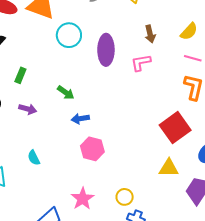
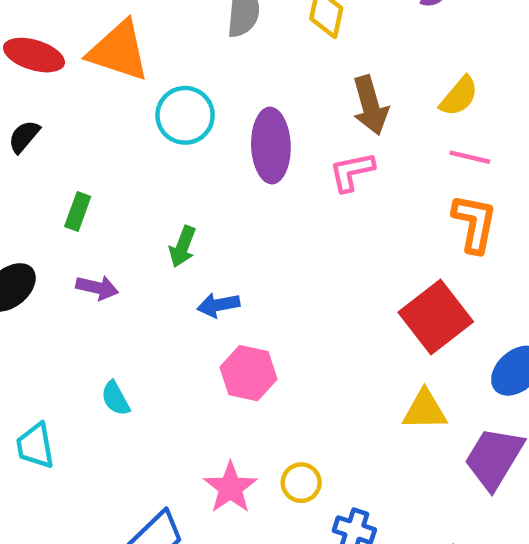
brown arrow: (150, 34) -> (370, 105), size x1.4
green arrow: (66, 93) -> (183, 247), turned 78
yellow circle: (125, 197) -> (301, 483), moved

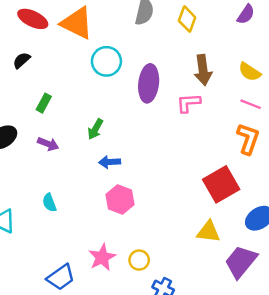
yellow semicircle: (459, 96) -> (250, 72), turned 75

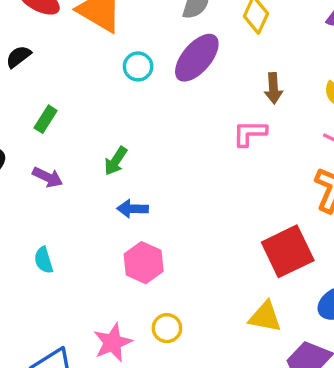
cyan circle: (106, 61) -> (138, 66), size x0.7
brown arrow: (203, 70) -> (273, 88), size x0.7
purple ellipse: (149, 83) -> (197, 58), moved, turned 30
yellow circle: (139, 260) -> (167, 328), moved

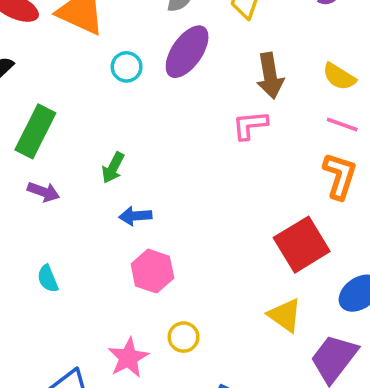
brown arrow: (273, 88) -> (270, 76), size x1.4
green rectangle: (46, 119) -> (35, 131), size x1.8
yellow triangle: (265, 317) -> (285, 315), turned 30

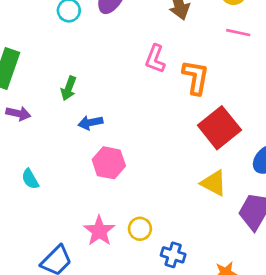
pink L-shape: (250, 125) -> (155, 59), moved, turned -56
orange L-shape: (340, 176) -> (196, 77), moved
yellow circle: (184, 337) -> (140, 229), moved

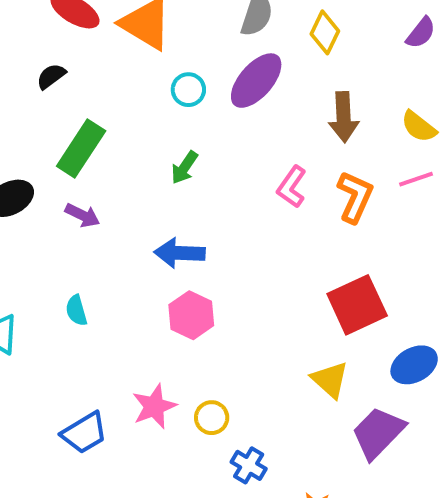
pink line: (238, 33) -> (416, 179), turned -45
orange L-shape: (196, 77) -> (355, 197), moved
green arrow: (69, 88) -> (184, 167), moved
blue arrow: (90, 123) -> (180, 253), size x1.4

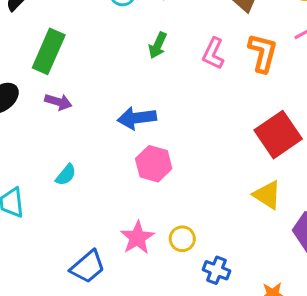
green arrow: (184, 167) -> (158, 45), moved
cyan semicircle: (76, 310) -> (66, 175), turned -115

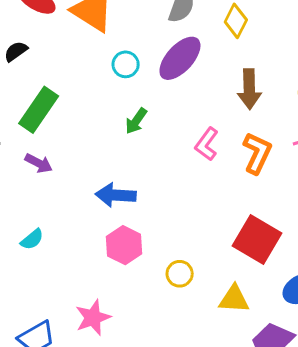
green arrow: (158, 45) -> (136, 121), moved
red square: (278, 135) -> (257, 240), turned -36
yellow triangle: (267, 195) -> (234, 299), turned -40
yellow circle: (182, 239) -> (180, 274), moved

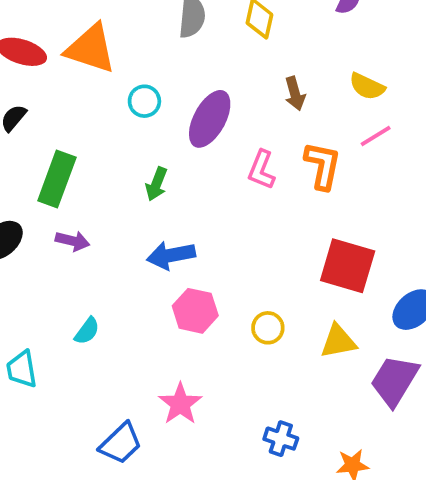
purple ellipse: (180, 58) -> (210, 119), moved
brown arrow: (249, 89) -> (295, 94), size x0.7
green arrow: (136, 121) -> (156, 184), moved

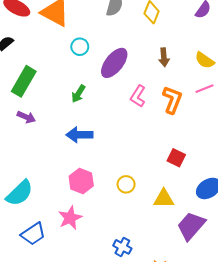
red square: (348, 266) -> (176, 158), size x0.6
pink hexagon: (195, 311) -> (81, 181), moved
cyan semicircle: (87, 331) -> (20, 193), moved, size x1.8

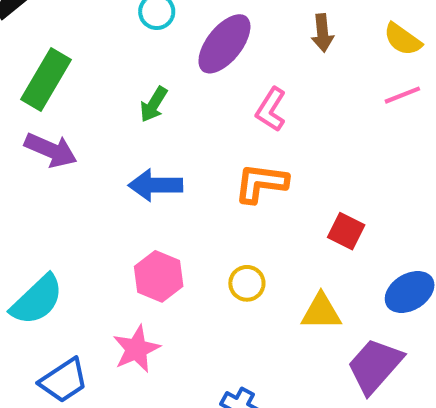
orange L-shape: (172, 100) -> (261, 183), moved, turned -104
purple arrow: (26, 117) -> (51, 150), size x1.4

